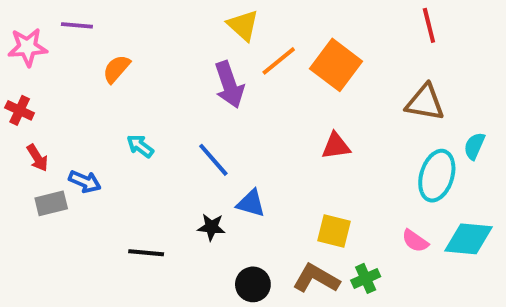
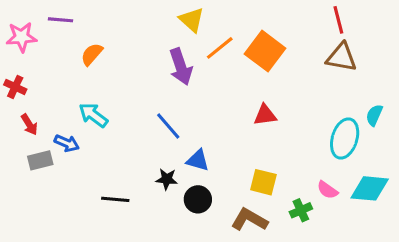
brown triangle: (425, 102) -> (341, 57), moved
cyan arrow: (140, 146) -> (93, 115), moved, size x1.4
green cross: (366, 278) -> (301, 210), moved
black circle: (253, 284) -> (198, 199), moved

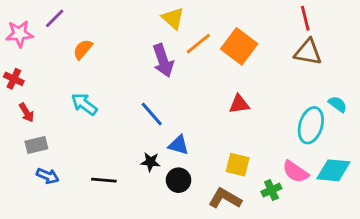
purple line: (61, 20) -> (55, 18), turned -50
cyan semicircle: (374, 115) -> (338, 104), turned 102
blue arrow: (67, 143) -> (48, 176), moved
pink semicircle: (327, 190) -> (295, 172), size x1.4

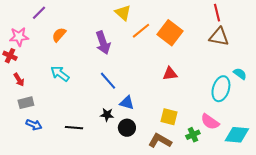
pink star: (19, 34) -> (19, 37), moved
purple arrow: (163, 61) -> (103, 43), moved
cyan diamond: (333, 170) -> (237, 135), moved

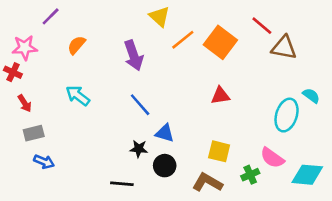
red line: (217, 13) -> (262, 26), moved, turned -36
black line: (74, 128) -> (122, 184), moved

